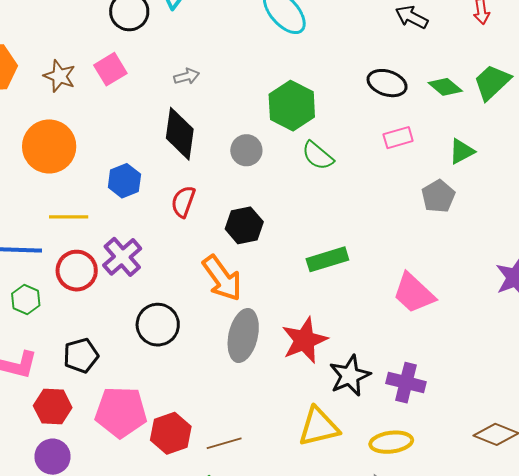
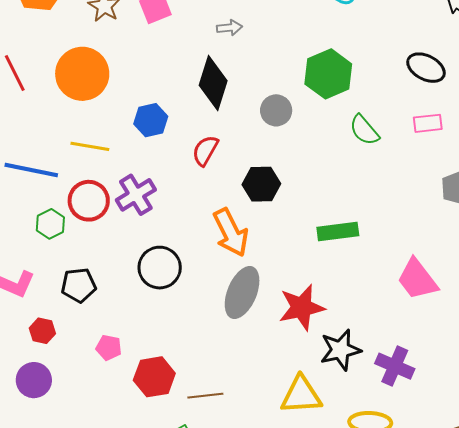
green semicircle: (318, 156) -> (364, 130), moved
green hexagon: (26, 299) -> (50, 224), moved
red hexagon: (53, 407) -> (42, 331), size x0.7
pink pentagon: (121, 412) -> (109, 348), size x0.5

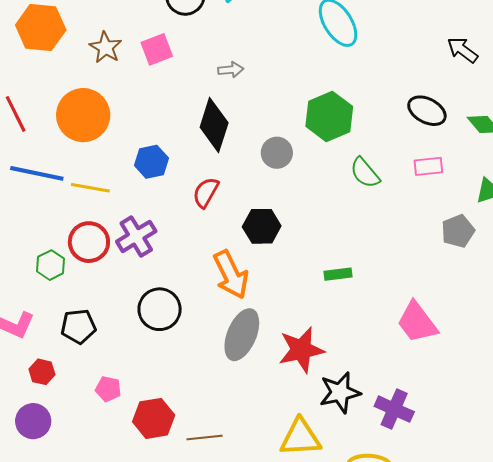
blue line: (31, 170) -> (37, 173), moved
green rectangle: (338, 231) -> (338, 274), size x0.7

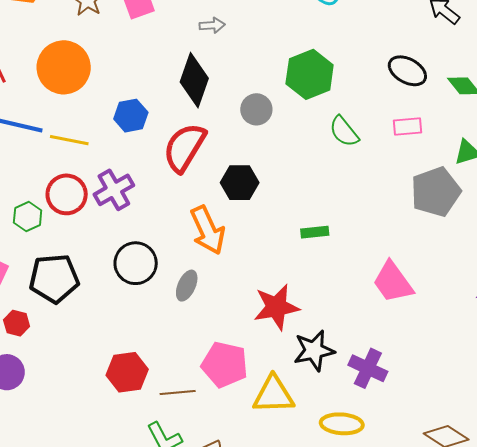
red semicircle: (206, 192) -> (184, 147), size x1.6
gray pentagon: (458, 231) -> (436, 192), size x1.5
black pentagon: (78, 326) -> (54, 279), size x1.4
gray ellipse: (242, 335) -> (187, 286), moved, size x0.6
pink pentagon: (108, 389) -> (225, 365), moved, size x1.8

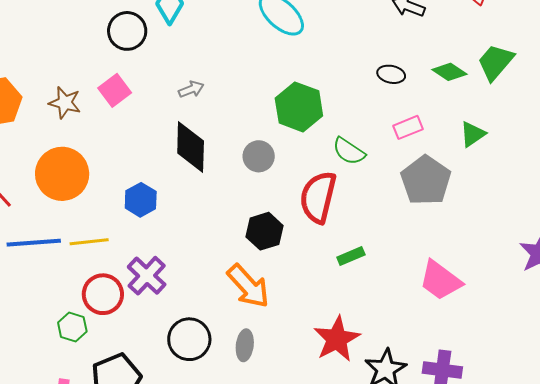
black ellipse: (407, 71) -> (391, 74), size x0.7
red semicircle: (184, 147) -> (318, 197), moved
gray pentagon: (436, 192) -> (426, 180), moved

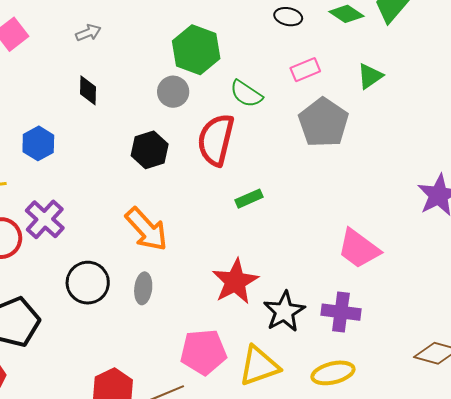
black diamond: (191, 147) -> (88, 90), size x0.6
gray circle: (259, 156) -> (173, 92), moved
black hexagon: (264, 231) -> (150, 150), moved
pink trapezoid: (440, 280) -> (359, 249), moved

